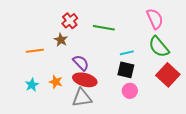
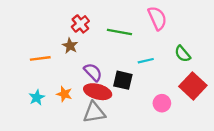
pink semicircle: (155, 19) -> (157, 18), moved
green semicircle: (159, 47) -> (183, 54), size x0.7
black square: (126, 70) -> (123, 80), moved
pink circle: (130, 91) -> (162, 103), moved

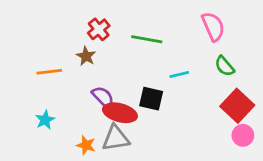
pink semicircle: (157, 18) -> (213, 27), moved
purple semicircle: (93, 72) -> (103, 97), moved
orange star: (64, 94) -> (86, 145), moved
pink circle: (162, 103) -> (243, 135), moved

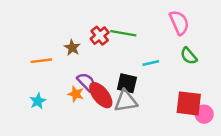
red cross: (99, 29) -> (100, 36), moved
red square: (237, 106) -> (189, 103), moved, turned -36
red ellipse: (120, 113) -> (101, 95), turned 36
gray triangle: (116, 138) -> (126, 101), moved
orange star: (86, 145) -> (76, 94), moved

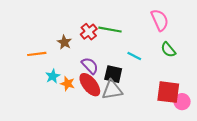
cyan line: (151, 63) -> (134, 56), turned 40
purple semicircle: (86, 82) -> (90, 66), moved
cyan star: (38, 101) -> (53, 76), moved

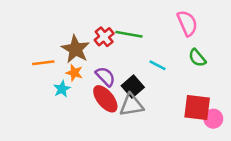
brown star: (64, 42) -> (76, 49), size x1.6
black square: (113, 74) -> (133, 86), turned 36
orange star: (68, 84) -> (74, 73), moved

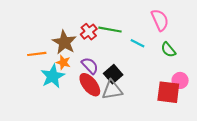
cyan line: (157, 65) -> (138, 43), moved
cyan star: (62, 89) -> (53, 76), size x1.6
pink circle: (213, 119) -> (180, 80), moved

